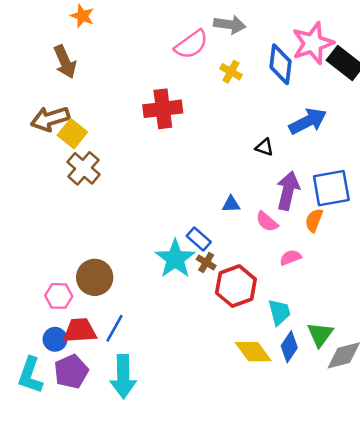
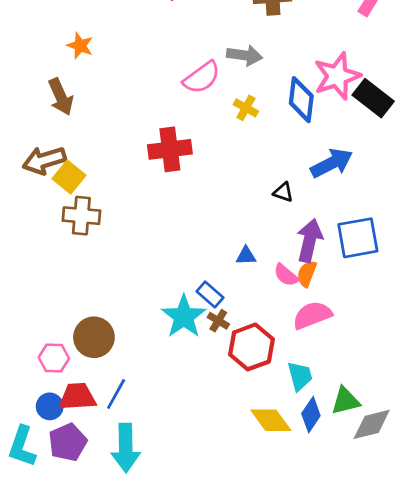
brown cross: (84, 168) -> (81, 216), turned -36
orange semicircle: (314, 220) -> (307, 274), moved
pink semicircle: (290, 258) -> (312, 315), size x1.6
green triangle: (320, 334) -> (345, 401), turned 40

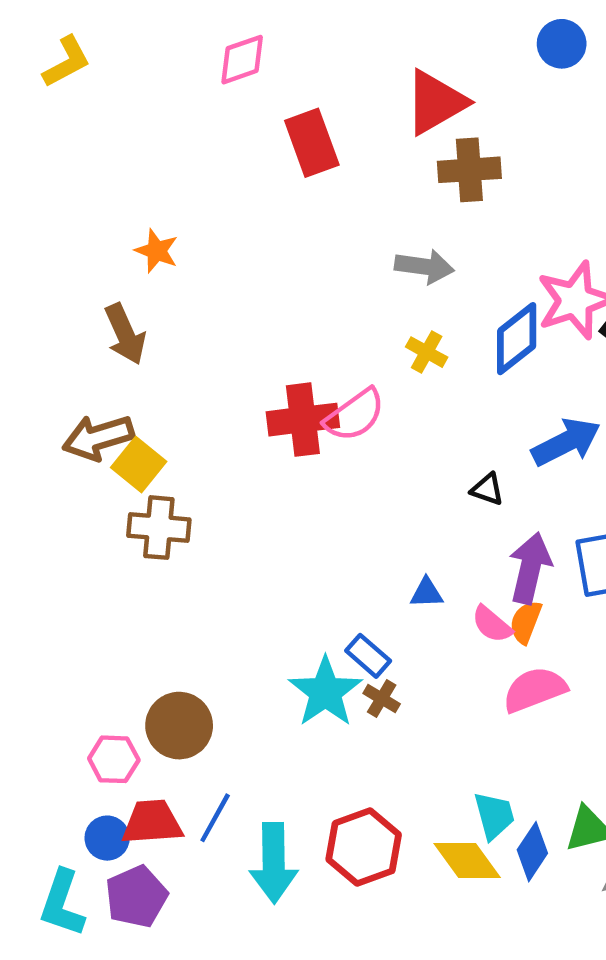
pink semicircle: (202, 77) -> (355, 415), moved
blue diamond: (301, 100) -> (517, 339), turned 45
red hexagon: (251, 347) -> (364, 847), moved
cyan trapezoid: (300, 376) -> (494, 816), moved
cyan arrow: (126, 448) -> (274, 863), moved

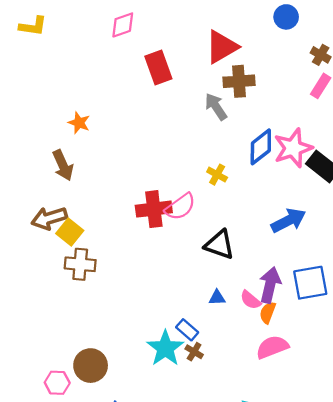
yellow L-shape: (67, 62) -> (33, 26), turned 36
gray arrow: (424, 267) -> (216, 107), moved, turned -132
blue diamond: (517, 339) -> (261, 147), moved
black triangle: (487, 489) -> (219, 245), moved, size x1.8
pink semicircle: (492, 624) -> (250, 300), moved

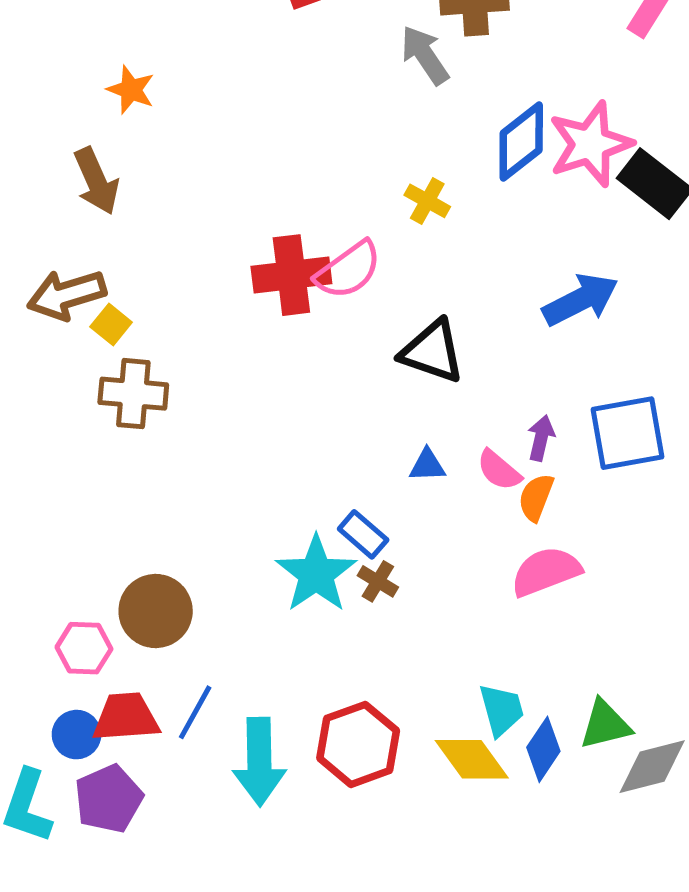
yellow square: (70, 232) -> (111, 324), size x0.7
purple arrow: (270, 285) -> (541, 438), size x0.6

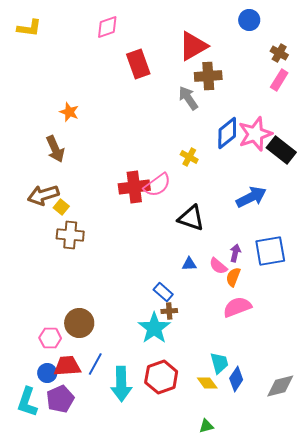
cyan star: (316, 574) -> (154, 328), moved
brown cross: (378, 581) -> (169, 311), turned -35
green triangle: (605, 725) -> (206, 426), moved, size x0.7
yellow diamond: (472, 759) -> (207, 383), size x0.7

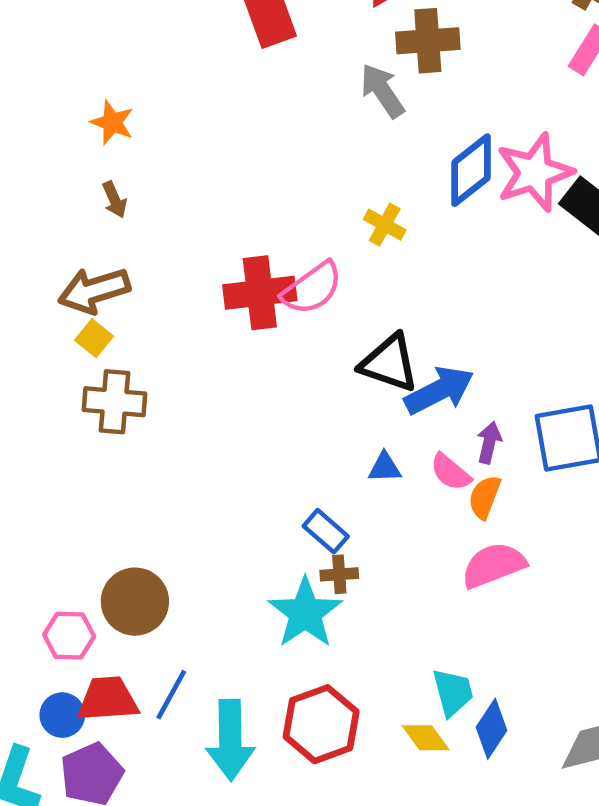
brown arrow: (55, 149) -> (114, 200), moved, size x0.6
brown arrow: (43, 195) -> (94, 290), moved
blue arrow: (251, 197) -> (439, 390), moved

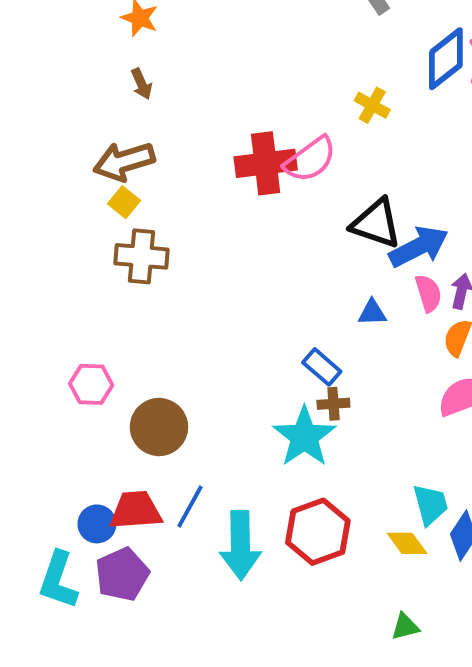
pink semicircle: (451, 472) -> (428, 293), moved, turned -147
pink hexagon: (69, 636) -> (91, 384), moved

